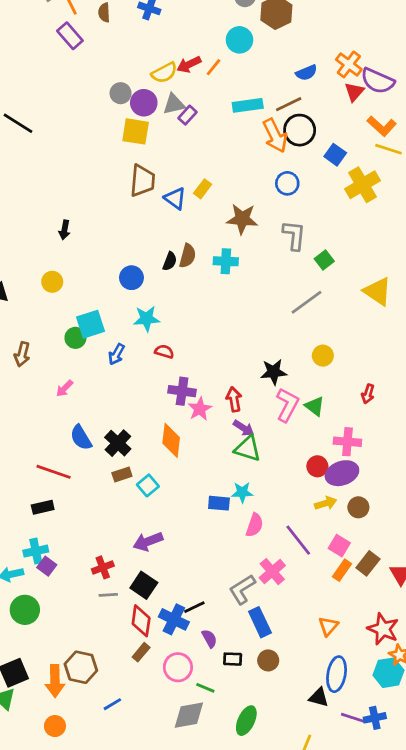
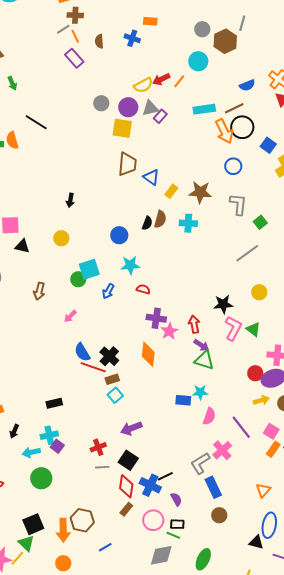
gray circle: (121, 93) -> (101, 103), moved
yellow rectangle: (203, 189) -> (171, 191), moved
red line: (54, 472) -> (93, 367), moved
cyan square: (148, 485) -> (115, 395), moved
black rectangle: (233, 659) -> (177, 524), moved

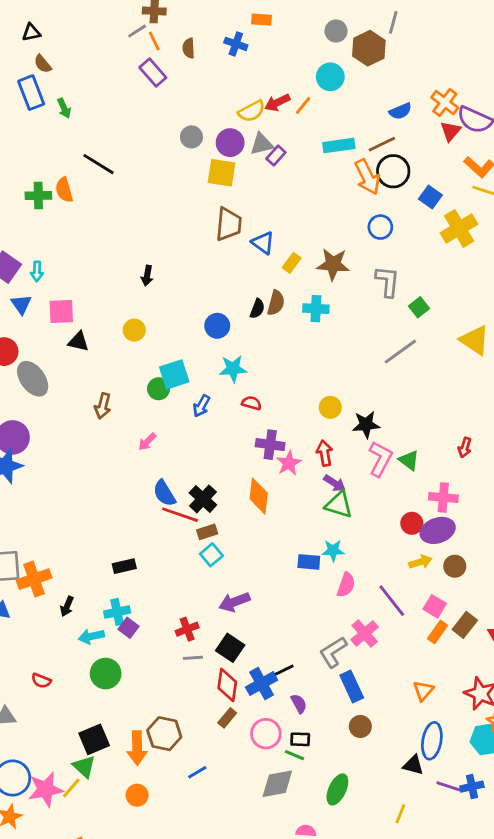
yellow circle: (259, 292) -> (330, 407), moved
blue cross: (150, 485) -> (262, 684), turned 35

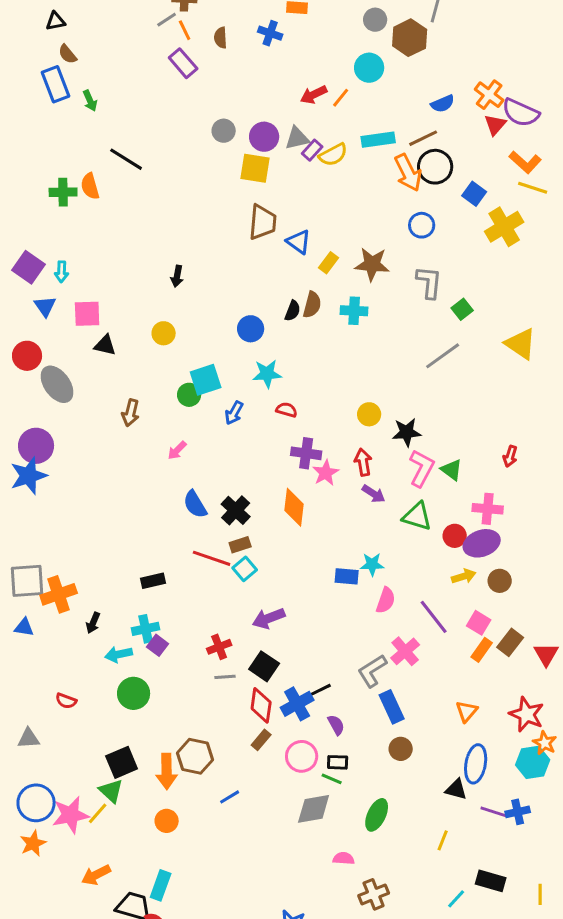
yellow semicircle: (252, 111) -> (333, 155), moved
green triangle: (339, 505) -> (417, 516), moved
red line: (180, 515) -> (212, 558), moved

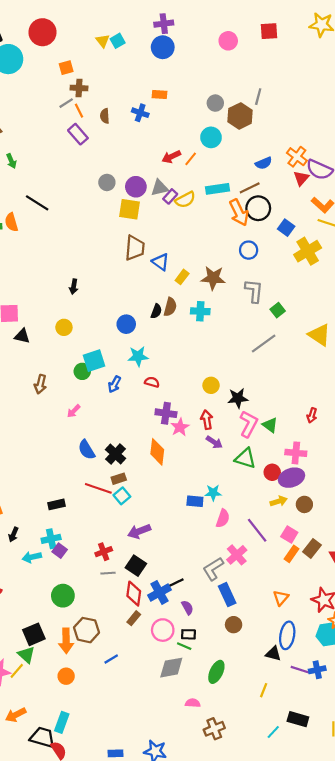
green circle: (134, 693) -> (63, 596), moved

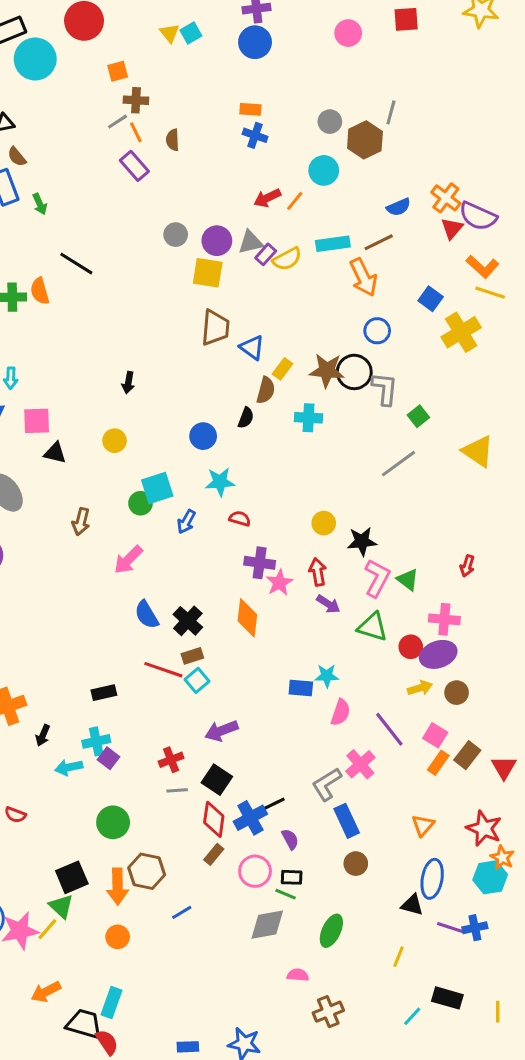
blue cross: (140, 113) -> (255, 135), moved
black circle: (258, 208) -> (354, 372), moved
brown semicircle: (170, 307) -> (266, 390), moved
pink arrow: (74, 411) -> (128, 560), size x1.5

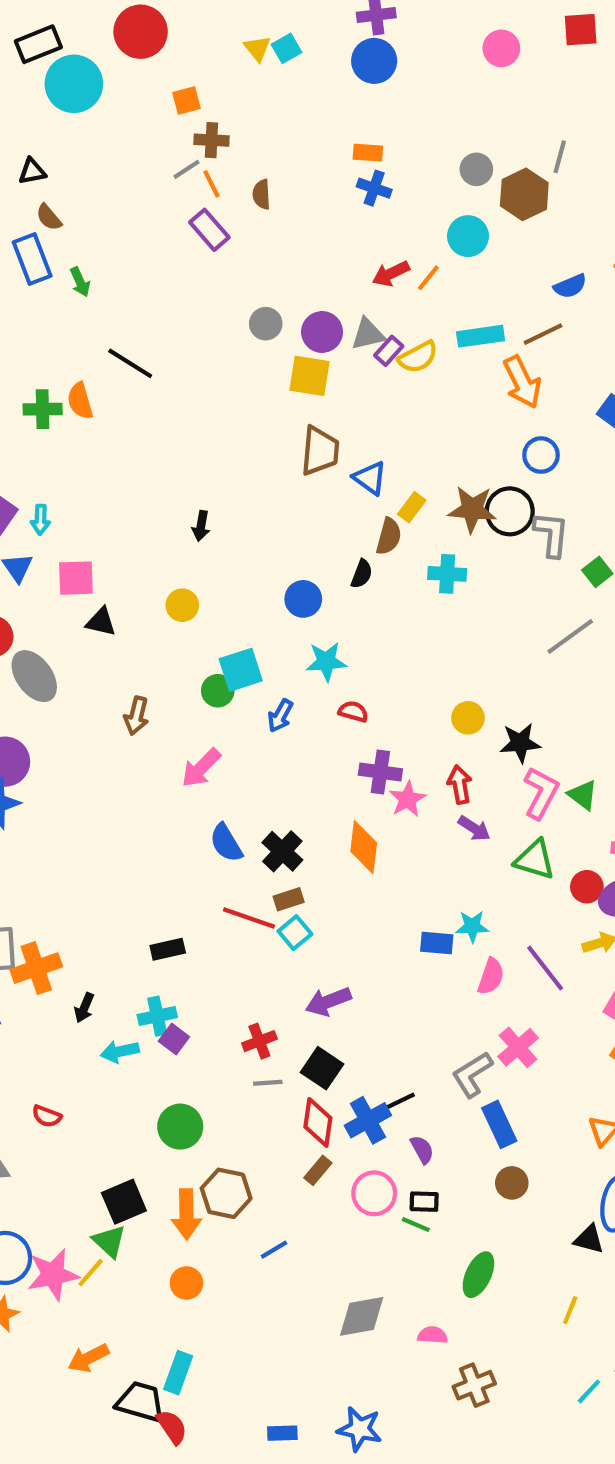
purple line: (389, 729) -> (545, 968), moved
gray diamond: (267, 925) -> (362, 1316), moved

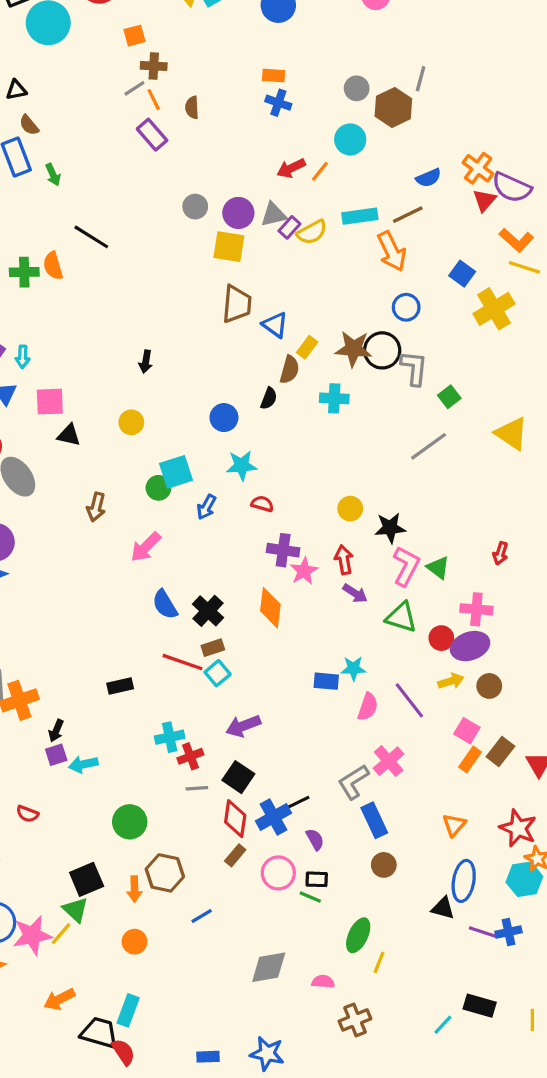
cyan cross: (157, 1016) -> (170, 737), moved
purple square: (174, 1039) -> (56, 755), moved, turned 35
orange arrow: (186, 1214) -> (134, 889), size x0.7
yellow line: (570, 1310) -> (379, 962), moved

